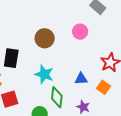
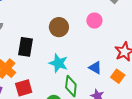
blue triangle: (81, 79) -> (95, 68), turned 32

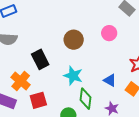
black rectangle: (25, 47) -> (40, 59), turned -36

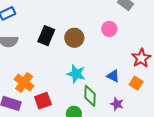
black rectangle: (40, 59) -> (46, 36), moved, turned 54

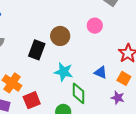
black rectangle: (46, 36) -> (37, 50), moved
purple star: (117, 104) -> (118, 98), moved

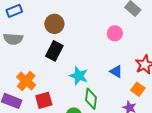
brown circle: (60, 36) -> (54, 24), moved
blue triangle: (101, 72) -> (116, 72), moved

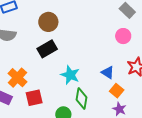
pink circle: (115, 33) -> (123, 36), moved
black rectangle: (54, 51) -> (47, 49), turned 30
orange square: (138, 89) -> (117, 91), moved

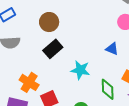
blue triangle: (108, 72) -> (112, 49), moved
green diamond: (81, 98) -> (108, 89), moved

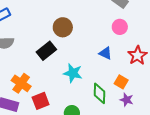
brown circle: (49, 22) -> (63, 27), moved

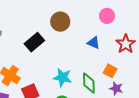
brown circle: (63, 27) -> (60, 22), moved
cyan star: (73, 73) -> (62, 78), moved

